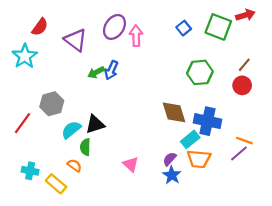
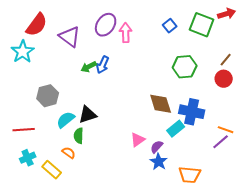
red semicircle: (40, 27) -> (37, 25), size x1.4
red line: (23, 123) -> (24, 130), moved, turned 50
orange trapezoid: (199, 159) -> (190, 175), moved
pink triangle: (131, 164) -> (138, 140), moved, turned 42
cyan cross: (30, 171) -> (28, 158), turned -35

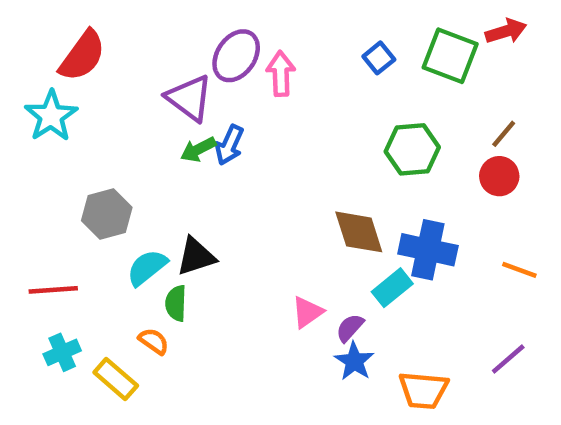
purple triangle: (70, 37) -> (189, 98), moved
orange line: (226, 130) -> (519, 270), moved
purple line: (221, 142) -> (508, 359), moved

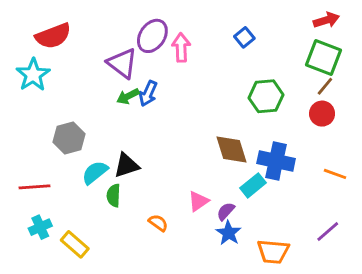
red semicircle: (82, 56) -> (53, 36), turned 33
green square: (450, 56) -> (323, 57), moved
orange semicircle: (154, 341) -> (158, 223), moved

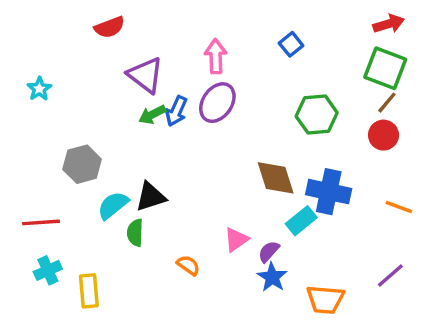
red semicircle: (53, 36) -> (109, 27), moved, size x0.7
purple ellipse: (152, 36) -> (217, 103), moved
cyan star: (33, 75) -> (39, 89), size x0.6
yellow rectangle: (75, 244) -> (89, 291), turned 44

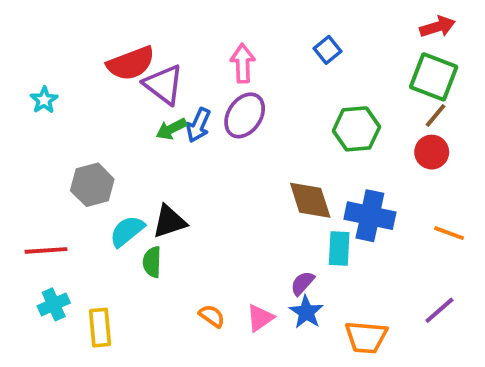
red semicircle: (109, 27) -> (131, 63), moved, size x1.4
cyan rectangle: (301, 221) -> (339, 248), turned -48
pink triangle: (236, 240) -> (260, 318), moved
orange semicircle: (188, 265) -> (212, 316), moved

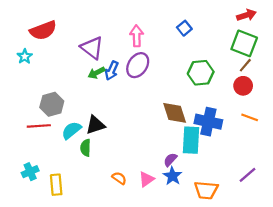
red semicircle: (131, 63) -> (43, 30), moved
orange line: (449, 233) -> (250, 117), moved
cyan rectangle: (339, 248) -> (191, 140), size x1.4
red line: (46, 250) -> (39, 126), moved

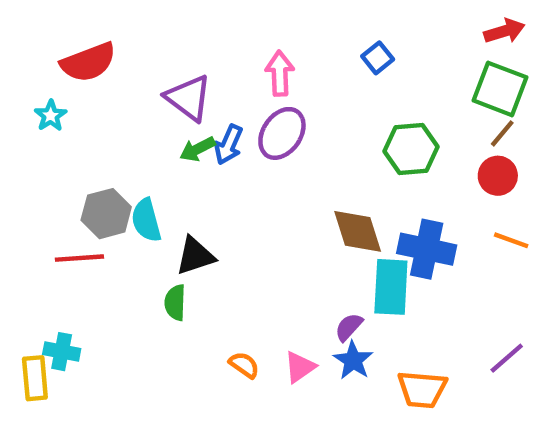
cyan semicircle: (71, 130) -> (146, 220), moved, turned -66
cyan cross: (30, 172) -> (62, 352), turned 35
yellow rectangle: (56, 185) -> (35, 378), moved

